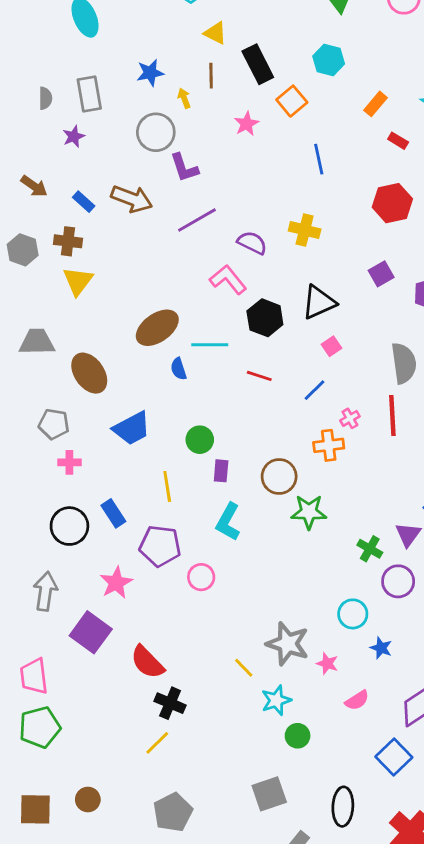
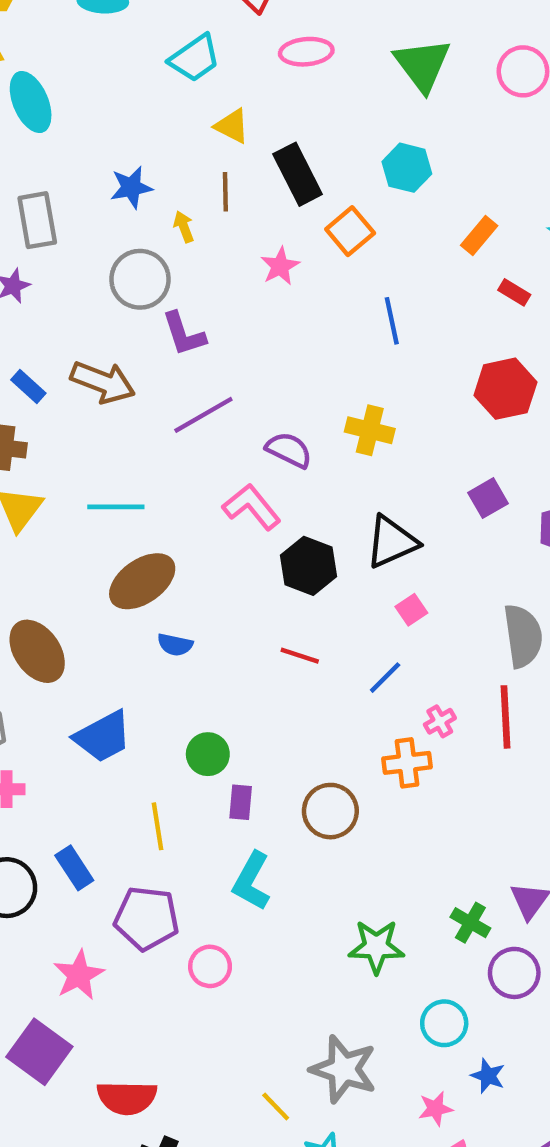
cyan line: (210, 345) -> (116, 507), moved
blue semicircle: (179, 369) -> (175, 645), turned -60
green star: (309, 512) -> (376, 947), moved
red semicircle: (147, 662) -> (127, 1098), turned -45
pink star: (327, 664) -> (435, 1109), moved, turned -30

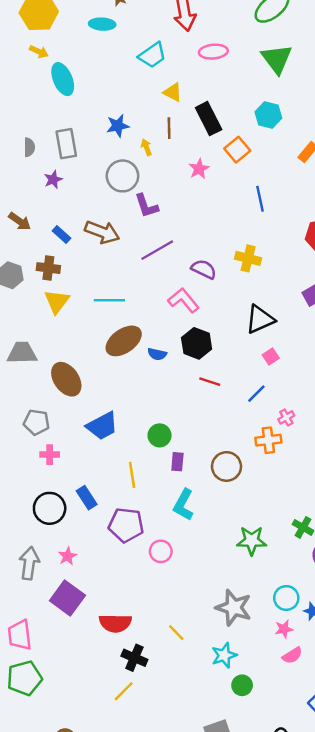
black hexagon: (309, 566) -> (197, 343), moved
blue semicircle: (175, 645) -> (157, 354), moved
pink star: (79, 975) -> (67, 556), moved, size x0.7
cyan circle: (444, 1023) -> (286, 598), moved
yellow line: (276, 1106) -> (176, 633), moved

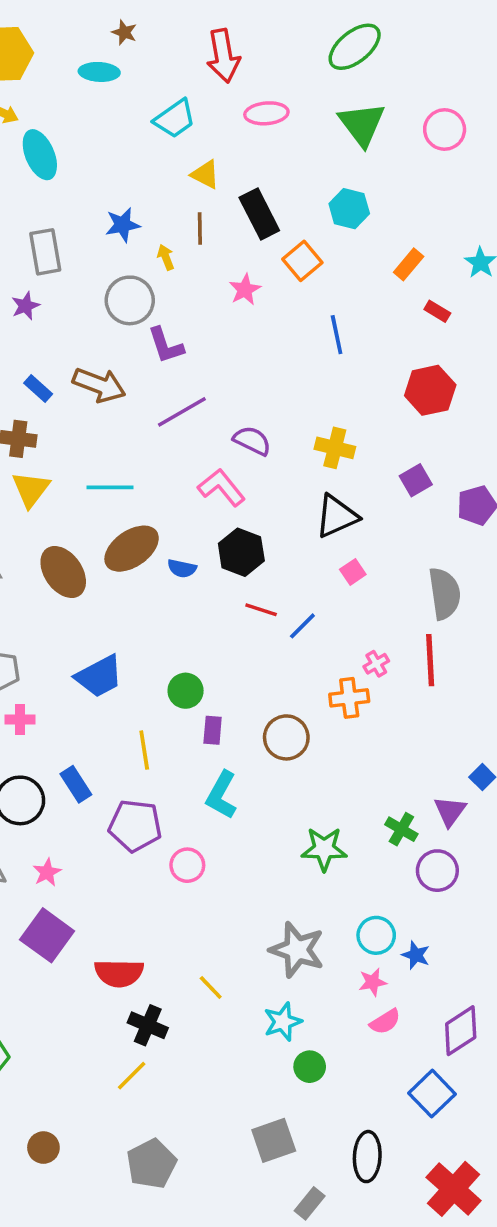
yellow cross: (248, 258) -> (335, 448), moved
brown ellipse: (66, 379) -> (63, 572), moved
blue line: (256, 394) -> (302, 626), moved

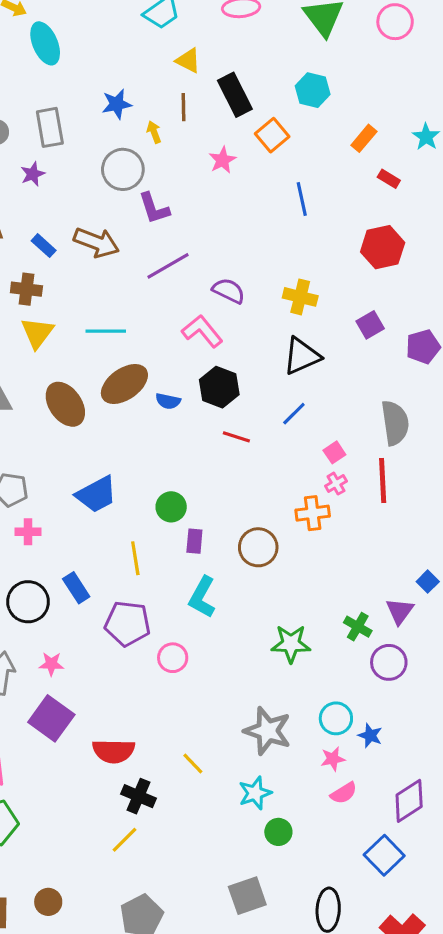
pink square: (353, 572) -> (334, 452), moved
blue line: (302, 626) -> (294, 414), moved
pink star: (47, 872) -> (51, 664), turned 30

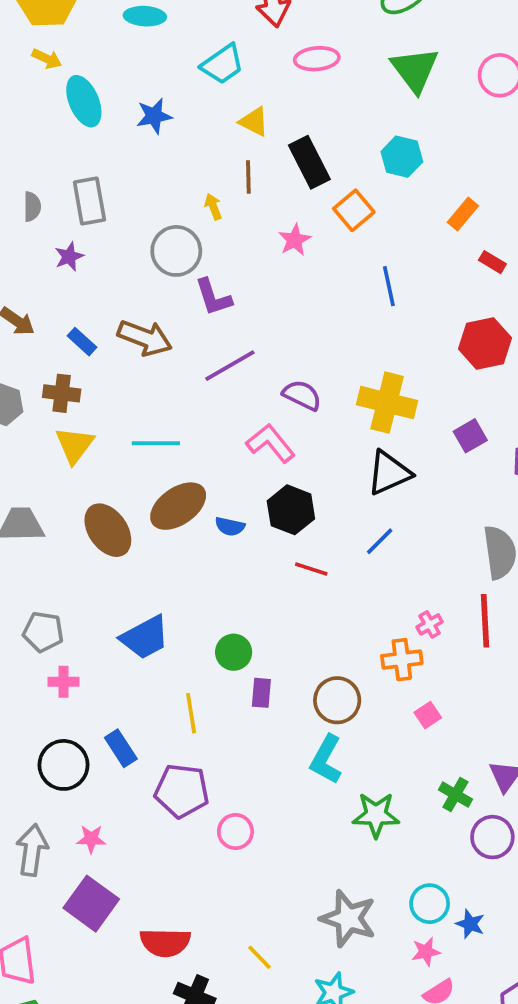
blue star: (117, 104) -> (154, 116), moved
yellow cross: (300, 297) -> (387, 403), size x1.4
pink square: (334, 452) -> (428, 715), moved
cyan L-shape: (202, 597) -> (326, 759), moved

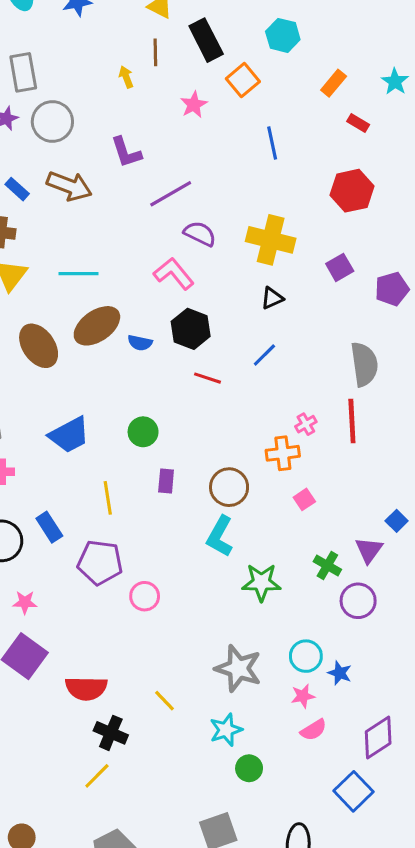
gray circle: (176, 251) -> (52, 122), moved
purple line: (230, 366) -> (171, 194), moved
black triangle: (389, 473) -> (272, 298), size x0.6
green circle: (234, 652) -> (143, 432), moved

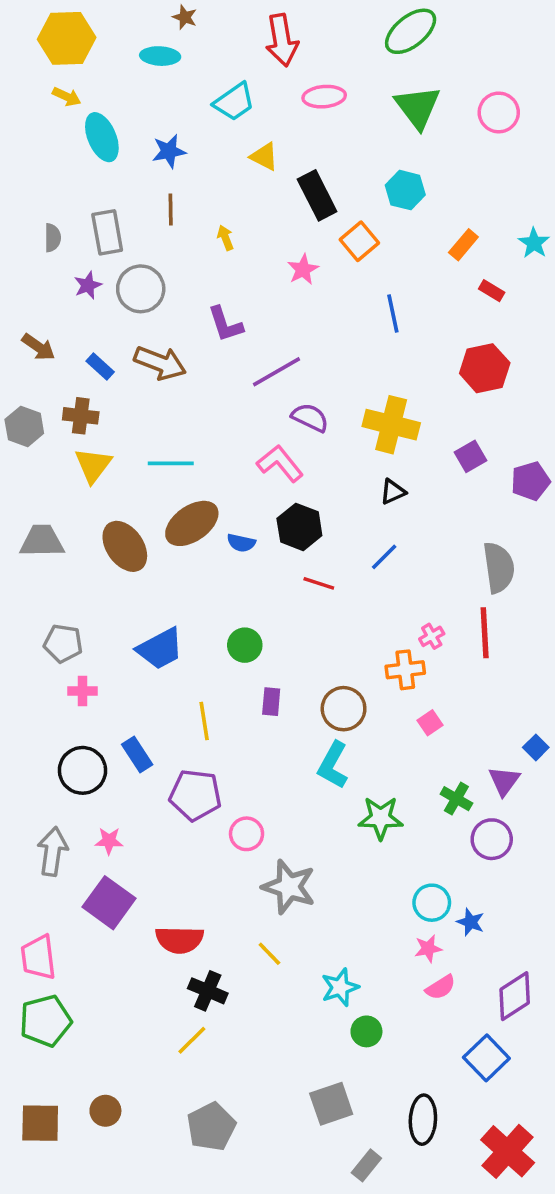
brown line: (155, 52) -> (171, 209), moved
gray star: (238, 668) -> (289, 887), moved

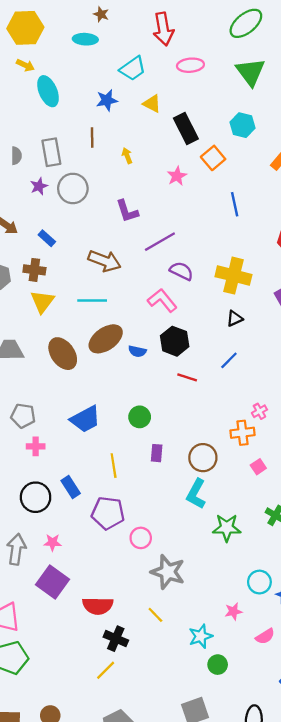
blue star: (169, 151) -> (107, 100), moved
brown arrow: (160, 363) -> (105, 261), moved
pink star: (428, 949) -> (233, 611), moved

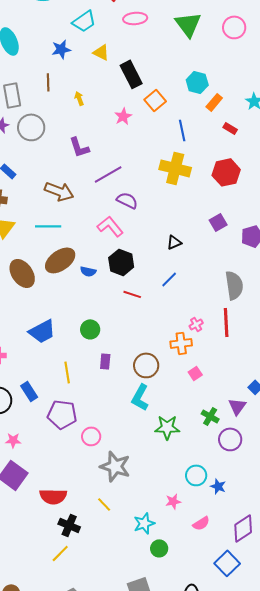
cyan hexagon: (242, 125) -> (197, 82), moved
blue line: (235, 204) -> (182, 130), moved
yellow cross: (233, 276) -> (175, 168), moved

